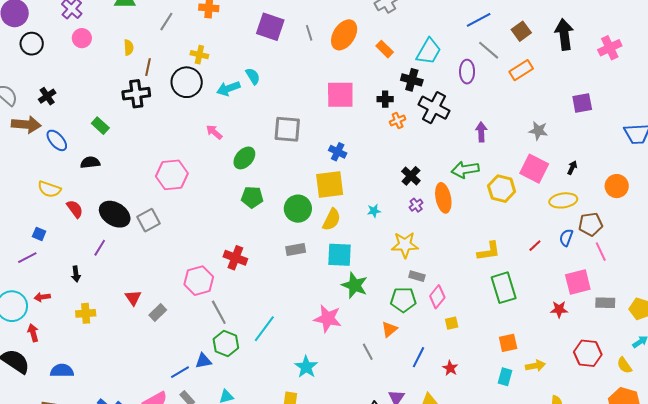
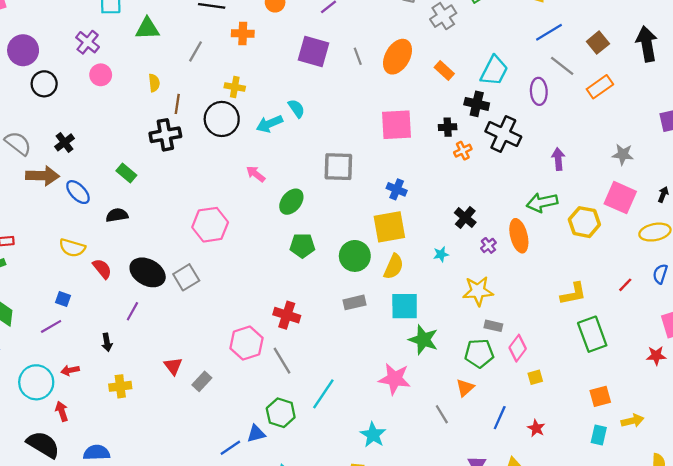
black cross: (411, 176) -> (465, 218), moved
gray line: (219, 312) -> (282, 361), moved

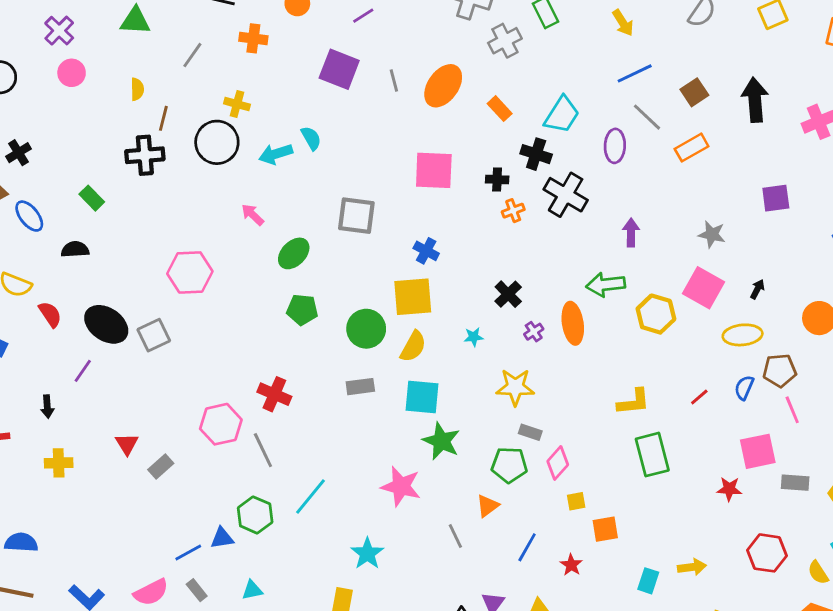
orange square: (600, 396) -> (605, 529), moved

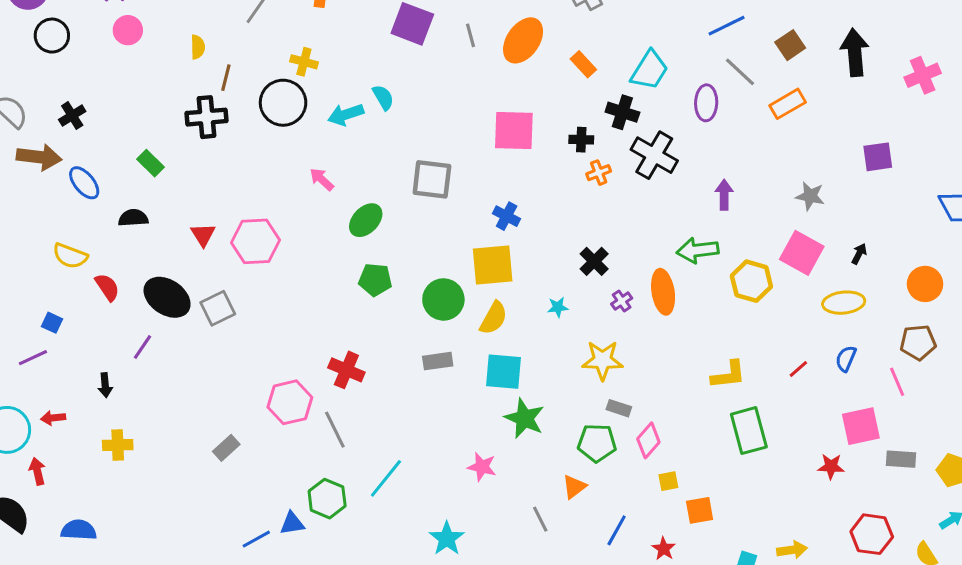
brown pentagon: (780, 370) -> (918, 342), moved
red triangle: (127, 444) -> (203, 235), moved
pink star: (401, 486) -> (482, 467), size x0.7

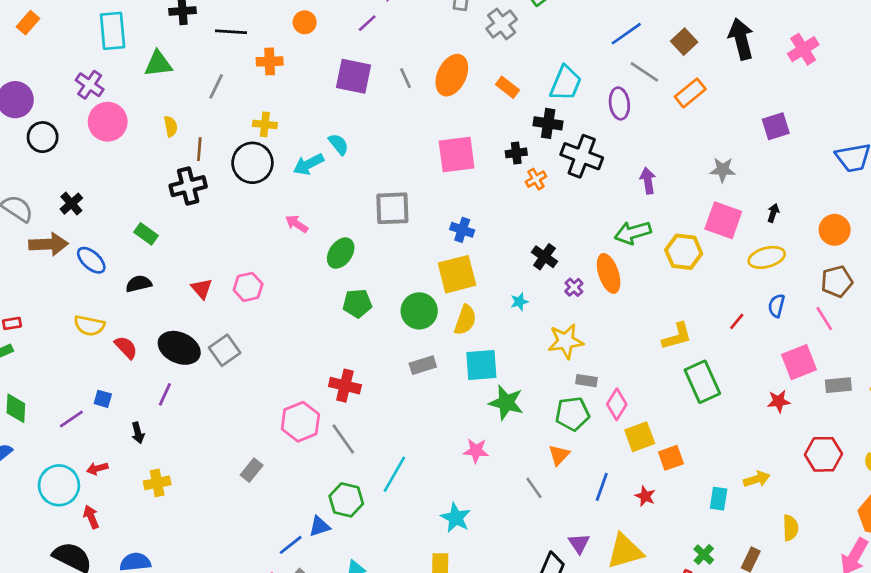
pink circle: (128, 30) -> (108, 122), size x1.5
pink hexagon: (255, 241) -> (248, 287), size x0.7
blue square: (52, 323) -> (103, 399), moved
yellow square: (668, 481) -> (640, 437), size x1.6

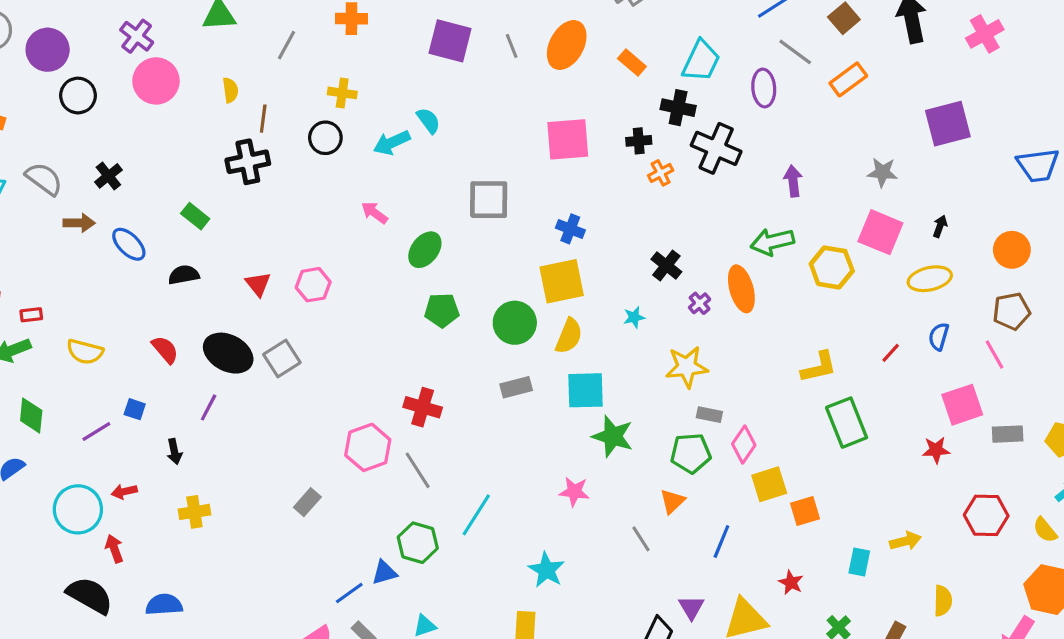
purple square: (776, 126) -> (948, 124), size x1.4
black circle: (252, 163) -> (325, 138), size x0.7
brown arrow: (49, 244) -> (79, 223), size x0.7
yellow semicircle: (89, 326) -> (85, 352), moved
red star: (645, 496) -> (791, 582), moved

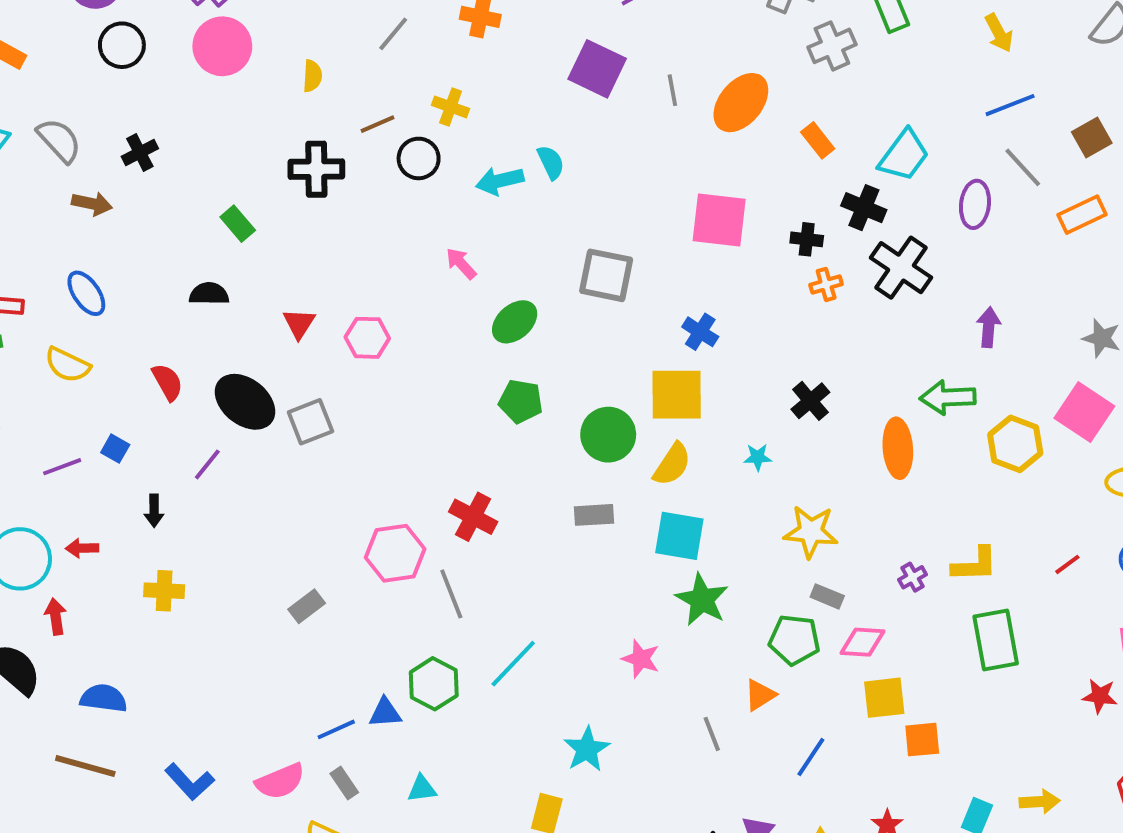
brown line: (263, 119) -> (378, 124), moved, turned 48
blue ellipse: (129, 244) -> (86, 293), moved
purple cross: (700, 303) -> (913, 577), moved
pink diamond: (744, 445) -> (862, 642), turned 48

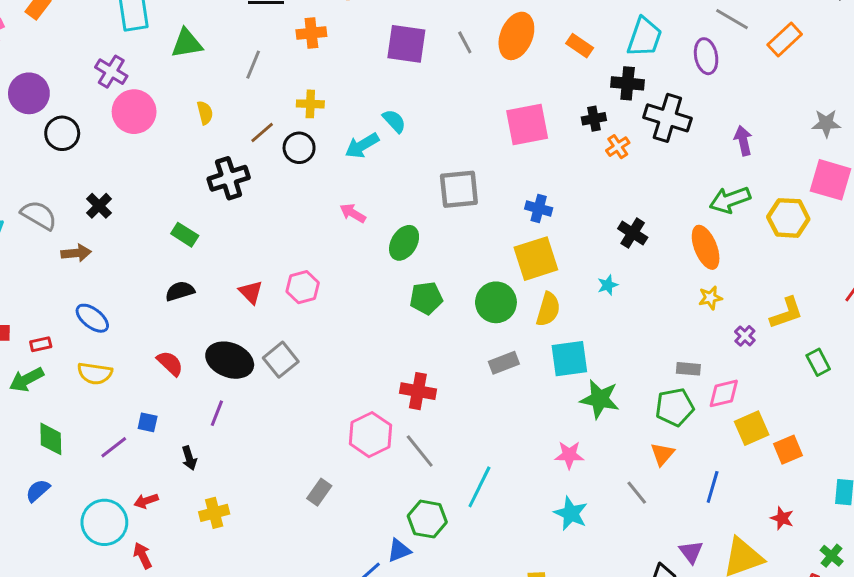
yellow star: (811, 532) -> (710, 298), moved, size x0.6
green rectangle: (996, 640) -> (818, 362), size x0.6
cyan star: (587, 749) -> (571, 513), moved

